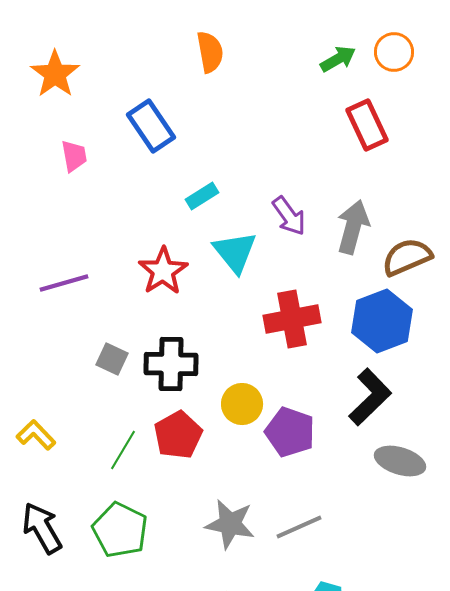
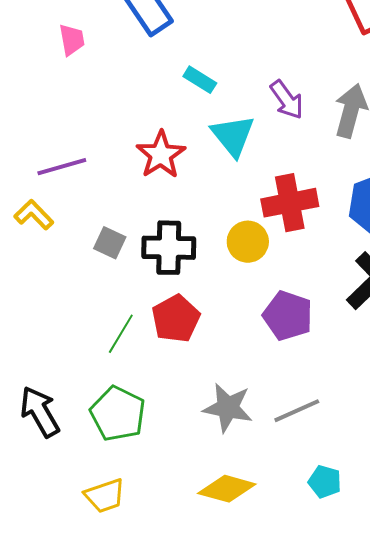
cyan rectangle: (202, 196) -> (200, 80), turned 64
yellow circle: (242, 404) -> (248, 242), moved
yellow L-shape: (36, 435) -> (34, 215), moved

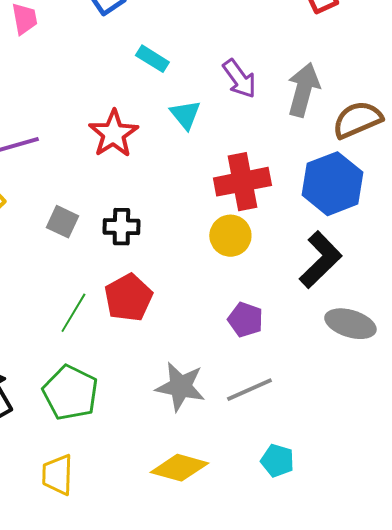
cyan triangle: (233, 136) -> (185, 115), size x0.7
yellow circle: (248, 242) -> (230, 236), moved
black cross: (169, 248) -> (121, 227), size x0.7
purple pentagon: (288, 316) -> (245, 320), moved, size x0.7
yellow trapezoid: (105, 496) -> (57, 475), turned 111

